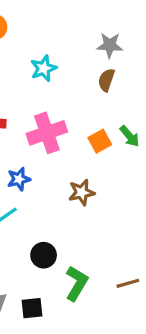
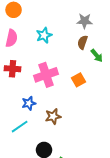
green arrow: (130, 136) -> (97, 56), moved
brown star: (82, 192) -> (53, 116), moved

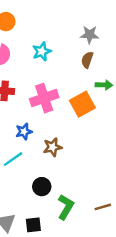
green arrow: (97, 56) -> (104, 85), moved, turned -48
orange square: (78, 80) -> (82, 104), size x1.5

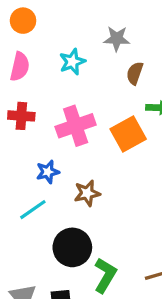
gray star: (90, 35) -> (117, 39), moved
black circle: (42, 187) -> (72, 247), size x1.5

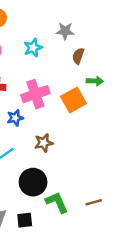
blue star: (48, 172) -> (15, 118), moved
green L-shape: (105, 275) -> (57, 202), turned -55

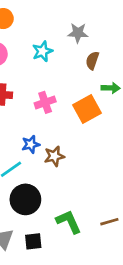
pink cross: (35, 94) -> (45, 102), size x0.7
blue star: (15, 118) -> (31, 144), moved
black circle: (33, 182) -> (25, 199), moved

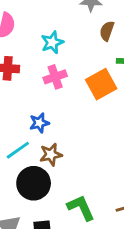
cyan star: (42, 51) -> (52, 42), moved
brown star: (54, 156) -> (51, 155), moved

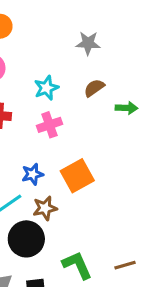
brown semicircle: (107, 31) -> (94, 88), moved, turned 36
orange square: (101, 84) -> (77, 176), moved

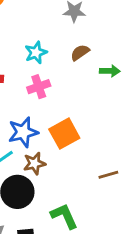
blue star: (33, 174) -> (23, 132), size x1.5
brown line: (125, 265) -> (108, 175), moved

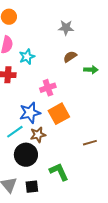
cyan star: (36, 53) -> (27, 57), moved
pink cross: (39, 87) -> (48, 88), moved

